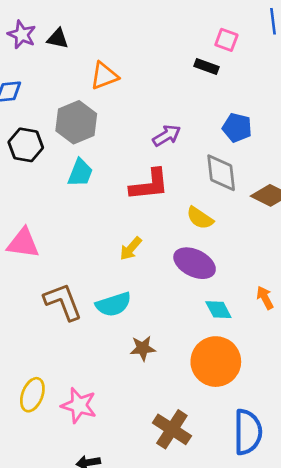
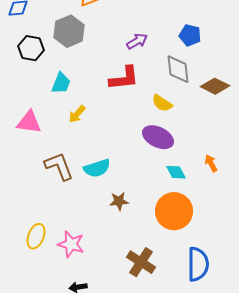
cyan trapezoid: (80, 173) -> (61, 83), moved
yellow arrow: (131, 249) -> (77, 114), moved

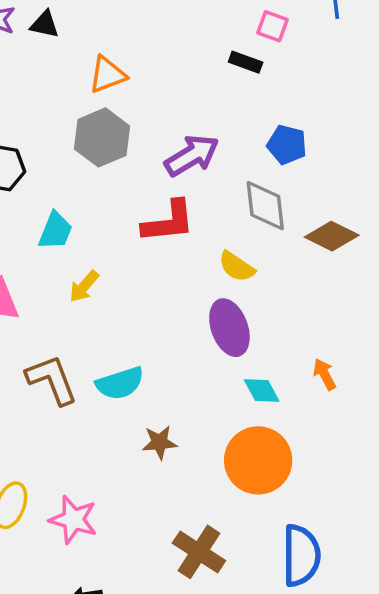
gray hexagon: (69, 31) -> (102, 137), moved
purple arrow: (137, 41) -> (192, 155), size x1.4
purple ellipse: (158, 137) -> (229, 328), turned 44

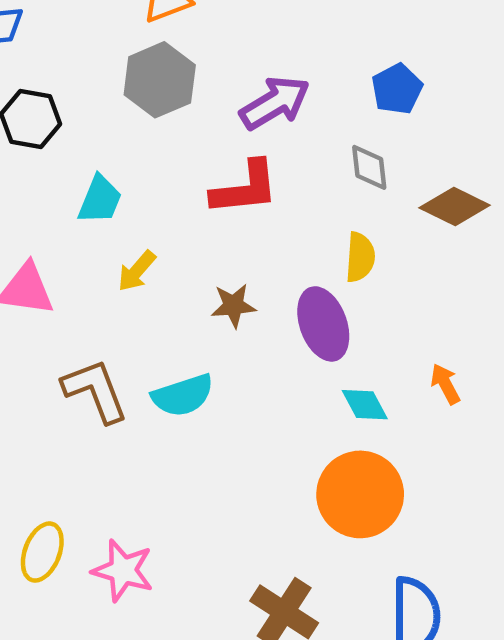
blue pentagon: (287, 145) -> (397, 89), turned 30
gray diamond: (265, 206) -> (369, 167), size x0.7
yellow semicircle: (237, 267) -> (360, 257), moved, turned -120
brown star: (159, 442) -> (233, 306), moved

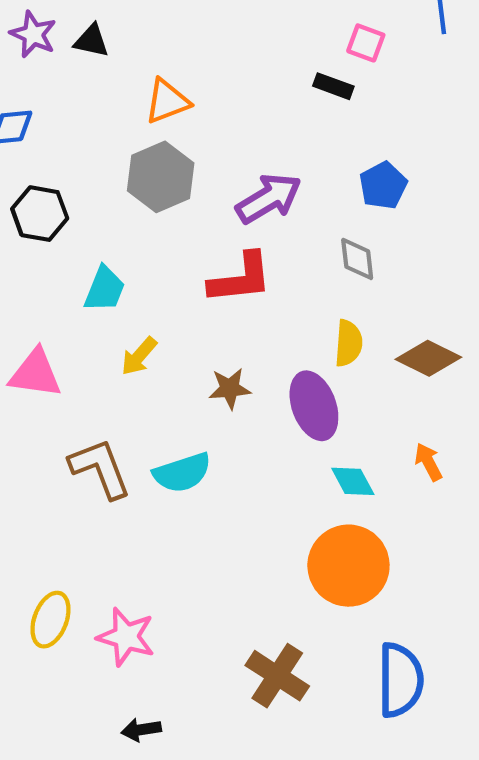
brown diamond: (455, 207) -> (428, 358), moved

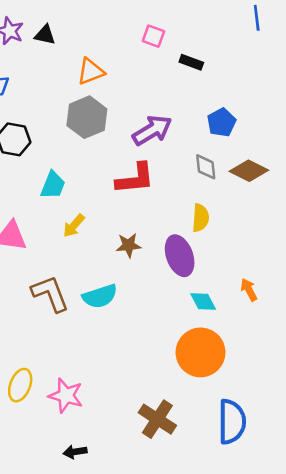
pink square: (366, 43) -> (153, 36), moved
brown diamond: (428, 358) -> (249, 171), moved

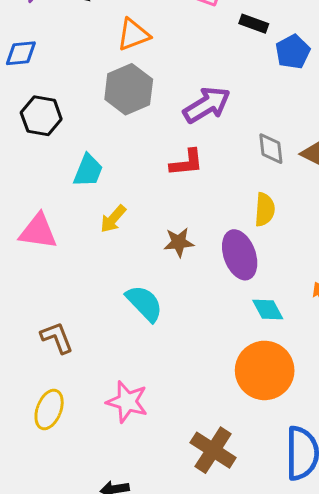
blue pentagon: (221, 122) -> (293, 52), moved
red L-shape: (135, 179) -> (187, 163), size x0.7
brown L-shape: (50, 294) -> (57, 338), moved, size x0.7
cyan semicircle: (100, 296) -> (144, 303), turned -116
pink star: (66, 396) -> (127, 402), moved

